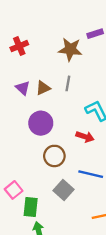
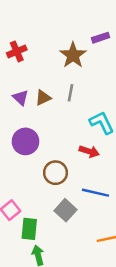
brown star: (70, 49) -> (73, 55), turned 30
purple circle: (41, 123) -> (26, 141), moved

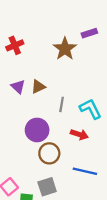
gray line: (70, 93) -> (62, 104), moved
purple circle: (26, 141) -> (37, 130), moved
gray square: (66, 210) -> (47, 187), moved, turned 30

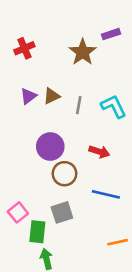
purple triangle: (18, 87) -> (28, 96), turned 40
gray line: (62, 104) -> (79, 105), moved
cyan L-shape: (90, 109) -> (114, 106), moved

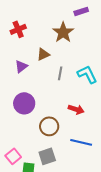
purple rectangle: (111, 34) -> (81, 11), moved
brown triangle: (52, 96) -> (43, 54), moved
purple circle: (50, 146) -> (24, 103), moved

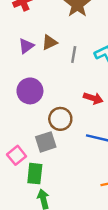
brown triangle: (43, 54) -> (49, 42), moved
gray square: (47, 156) -> (46, 142), moved

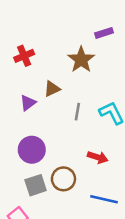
brown triangle: (49, 42) -> (52, 89), moved
gray square: (46, 142) -> (36, 185), moved

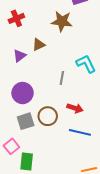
brown star: (81, 60) -> (62, 21), turned -30
gray line: (77, 112) -> (62, 78), moved
red arrow: (98, 157) -> (75, 108), moved

